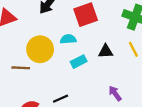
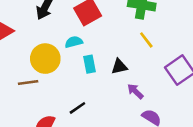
black triangle: (106, 51) -> (119, 67), moved
cyan rectangle: (79, 62) -> (89, 64), turned -63

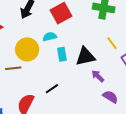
yellow line: (146, 40) -> (112, 43), moved
black triangle: (119, 67) -> (85, 56), size x1.5

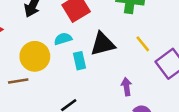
black triangle: (85, 56) -> (103, 44), moved
purple arrow: (98, 76) -> (126, 87), turned 40

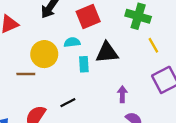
yellow line: (143, 44) -> (153, 45), moved

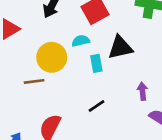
black line: (68, 103) -> (97, 106), moved

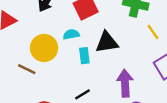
brown line: (34, 81) -> (27, 69), turned 30
purple arrow: (142, 91) -> (125, 83), size x1.6

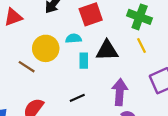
yellow line: (153, 32) -> (141, 45), moved

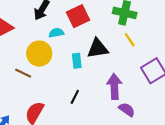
cyan semicircle: (74, 38) -> (56, 33), moved
black line: (77, 98) -> (75, 97), turned -32

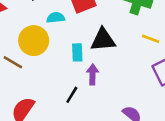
yellow line: (130, 40) -> (151, 39), moved, turned -40
purple arrow: (114, 86) -> (92, 74), moved, size x0.7

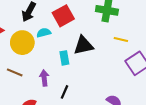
yellow circle: (34, 41) -> (22, 43), moved
purple arrow: (92, 74) -> (44, 78), moved

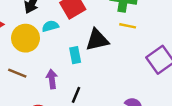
yellow line: (121, 40) -> (128, 26), moved

